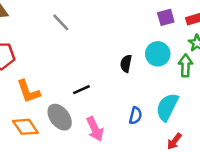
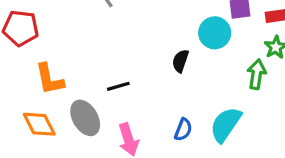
cyan circle: (158, 54) -> (215, 33), moved

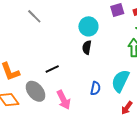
cyan circle: (215, 33) -> (88, 26), moved

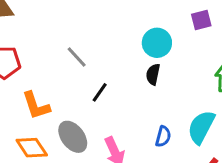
gray line: (34, 16) -> (77, 57), moved
black line: (52, 69) -> (100, 92), moved, turned -32

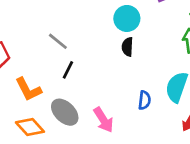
black line: (100, 92) -> (68, 70), moved

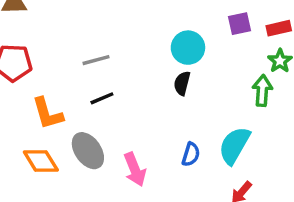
gray line: (58, 41) -> (96, 60), turned -65
black line: (68, 70) -> (102, 98), turned 30

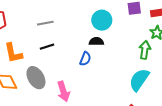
black semicircle: (182, 83) -> (96, 41), turned 72
cyan semicircle: (234, 145) -> (139, 80), moved
blue semicircle: (191, 154) -> (85, 59), moved

